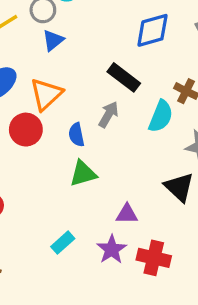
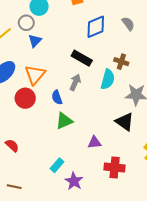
purple star: (112, 249) -> (74, 181), moved

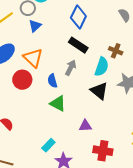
blue diamond: (96, 27) -> (78, 17), moved, turned -45
orange triangle: (35, 75) -> (33, 58), turned -30
green triangle: (64, 121) -> (58, 103), turned 48
black triangle: (125, 122) -> (99, 91), moved

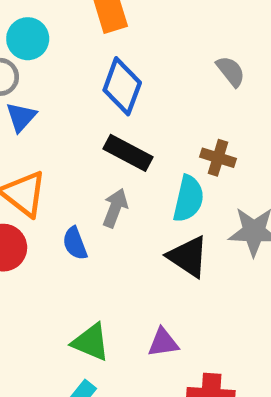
green triangle: (58, 103) -> (91, 342), moved

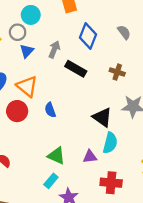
blue diamond: (122, 86) -> (88, 36), moved
cyan semicircle: (188, 199) -> (110, 143), moved
gray arrow: (115, 208) -> (54, 49), moved

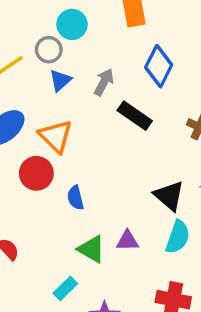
blue semicircle: (50, 110) -> (75, 198), moved
purple triangle: (90, 157) -> (128, 241), moved
cyan rectangle: (51, 181) -> (65, 288), moved

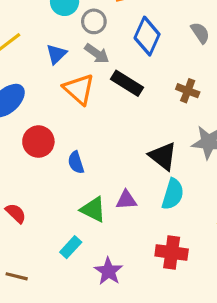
gray circle: (49, 50) -> (94, 21), moved
gray arrow: (104, 82) -> (97, 54), turned 100
orange triangle: (56, 136) -> (79, 89), moved

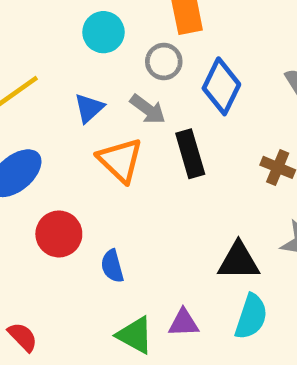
gray circle: (94, 21) -> (164, 62), moved
black rectangle: (127, 83) -> (190, 154), turned 40
black triangle: (163, 156) -> (239, 261), turned -40

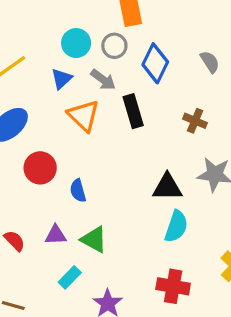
cyan circle: (103, 32) -> (76, 43), moved
purple triangle: (184, 323) -> (56, 235), moved

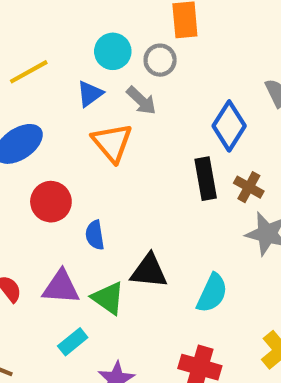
blue diamond: (155, 63) -> (229, 126), moved
black rectangle: (133, 111) -> (206, 179), moved
brown cross: (195, 121) -> (249, 187), moved
black triangle: (167, 187) -> (149, 271), moved
purple triangle: (56, 235) -> (61, 287), size x1.4

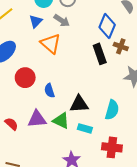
brown cross: (249, 187) -> (121, 46), moved
cyan rectangle: (73, 342) -> (85, 128), moved, turned 64

